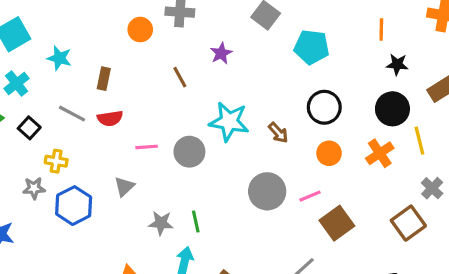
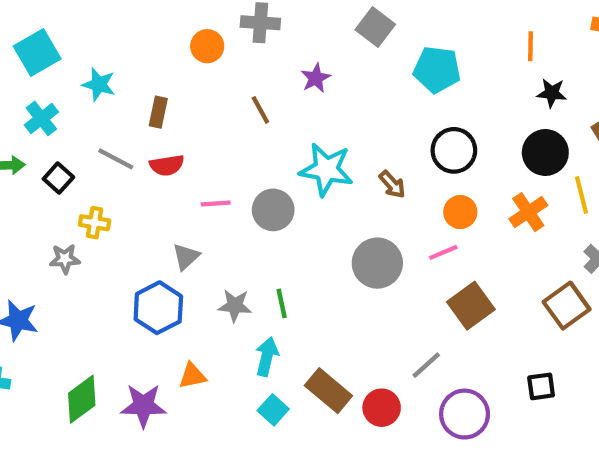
pink line: (310, 196) -> (443, 252), moved
blue hexagon: (74, 206) -> (158, 308), moved

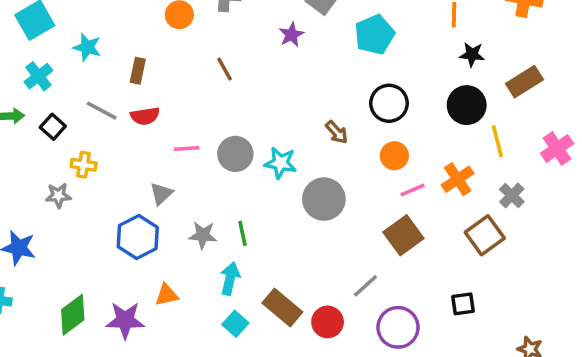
cyan pentagon: (437, 70) -> (375, 35), turned -30
purple star: (316, 78) -> (291, 35), moved
cyan star: (326, 170) -> (281, 163), moved, size x0.7
orange cross: (528, 212) -> (458, 179), moved
pink line: (443, 252) -> (412, 190), moved

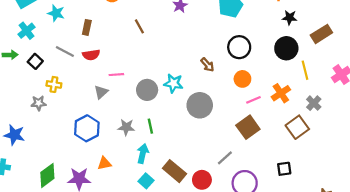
gray circle: (235, 154) -> (147, 90), moved
gray triangle: (161, 194) -> (101, 92), moved

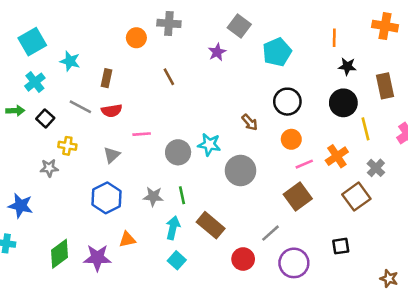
brown rectangle: (321, 34) -> (385, 86), turned -70
gray triangle: (101, 92) -> (112, 155), moved
brown rectangle: (175, 171) -> (211, 225), moved

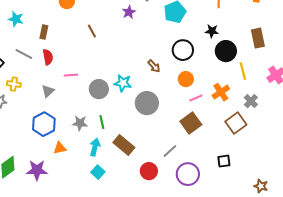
black star: (347, 66) -> (212, 31), moved
red semicircle: (112, 111) -> (48, 57), turned -91
orange triangle: (127, 240) -> (60, 148), moved

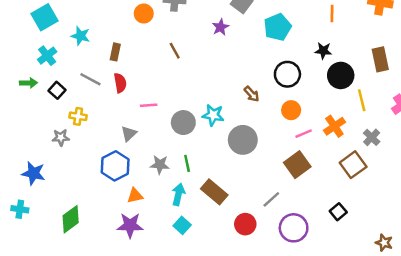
gray triangle: (48, 91) -> (129, 134), moved
black square: (224, 161) -> (338, 212), turned -32
purple star: (37, 170) -> (130, 225), moved

